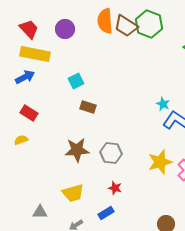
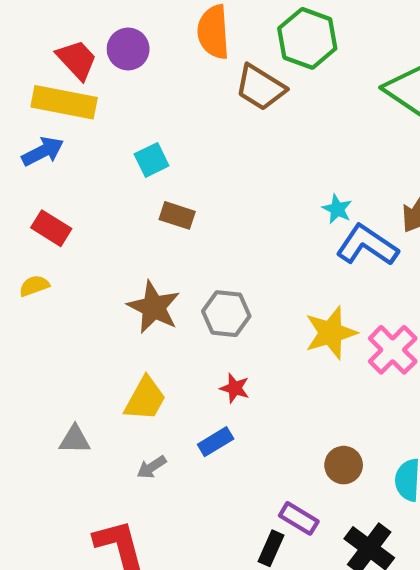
brown trapezoid: (126, 26) -> (260, 87), moved
red trapezoid: (29, 29) -> (77, 60), moved
brown star: (77, 150) -> (154, 307), turned 30
yellow trapezoid: (73, 193) -> (145, 399), turned -45

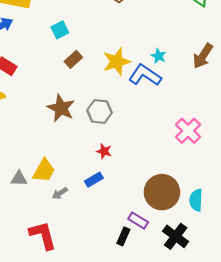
brown rectangle: (177, 215) -> (73, 59), turned -60
blue L-shape: (367, 245) -> (145, 75), moved
yellow star: (331, 333) -> (117, 62), moved
yellow trapezoid: (145, 399) -> (44, 171), moved
brown circle: (344, 465) -> (162, 192), size x1.8

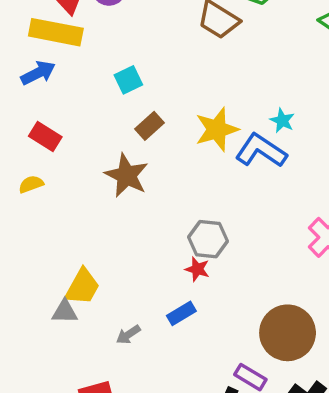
brown star: (61, 108) -> (127, 175), moved
gray hexagon: (100, 112) -> (208, 239), moved
yellow trapezoid: (44, 171) -> (82, 287), moved

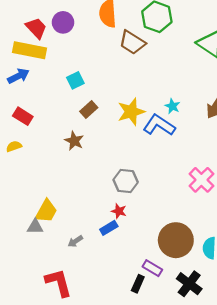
brown star: (127, 175) -> (74, 141), size x0.7
red star: (197, 269) -> (119, 211), moved

